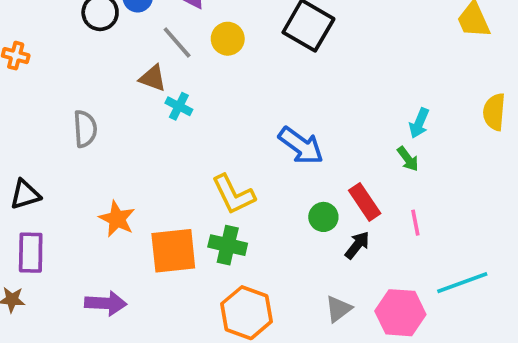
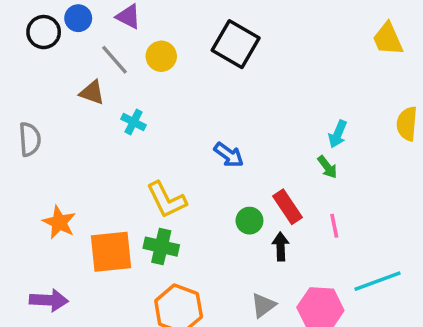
cyan cross: (179, 106) -> (134, 122), moved
blue arrow: (301, 146) -> (229, 155), size x0.7
black arrow: (357, 245) -> (281, 247), turned -40

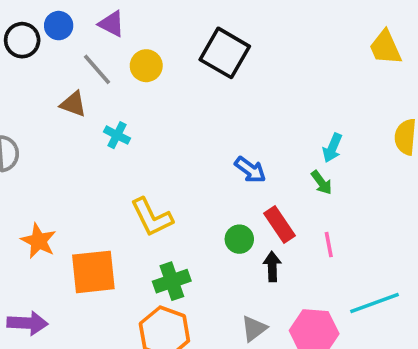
blue arrow: (229, 155) -> (250, 170), moved
green cross: (161, 247) -> (172, 281), moved, turned -32

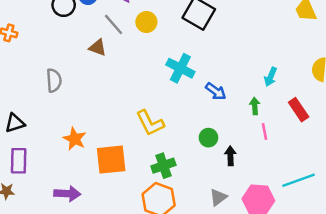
cyan cross: (117, 135) -> (180, 68), moved, size x1.6
green arrow: (321, 183) -> (255, 106), moved, turned -147
red rectangle: (279, 225) -> (299, 110), moved
pink line: (329, 245) -> (264, 132), moved

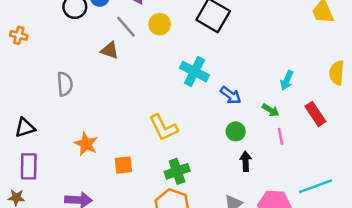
green arrow: (255, 106) -> (271, 110), turned 126
green circle: (208, 138) -> (236, 131), moved
orange square: (111, 160) -> (123, 165), size x0.6

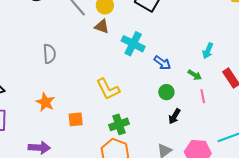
brown triangle: (110, 50) -> (102, 27), moved
gray semicircle: (65, 84) -> (49, 54), moved
black arrow: (246, 161) -> (175, 116), turned -147

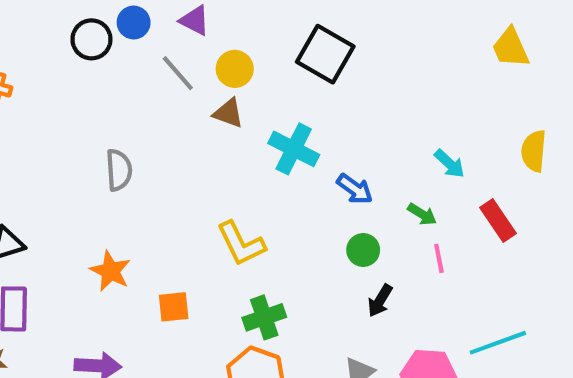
cyan arrow: (208, 51) -> (450, 164), turned -70

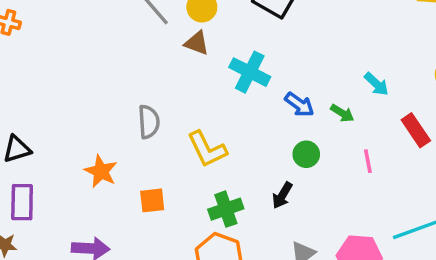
gray semicircle: (119, 170) -> (149, 122), moved
green arrow: (422, 214) -> (342, 113), moved
black arrow: (380, 301) -> (282, 195), moved

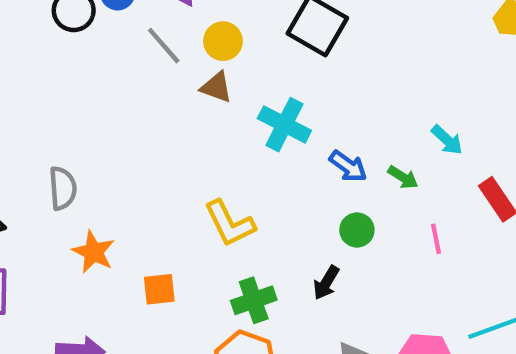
gray semicircle: (149, 122) -> (63, 188), moved

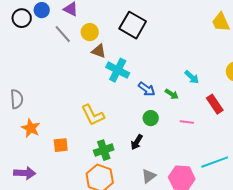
brown triangle: (216, 87) -> (99, 51), moved
pink line: (436, 239) -> (187, 122), turned -72

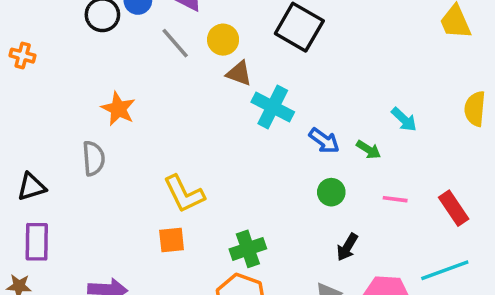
red rectangle: (215, 104) -> (454, 208), moved
yellow L-shape: (93, 115) -> (184, 194), moved
orange star: (31, 128) -> (118, 109), moved
black arrow: (137, 142) -> (347, 247), moved

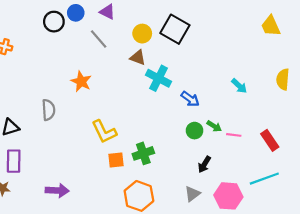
yellow circle: (223, 40) -> (142, 34), moved
orange star: (118, 109) -> (81, 82), moved
green arrow: (369, 150) -> (214, 126), moved
orange square: (172, 240) -> (116, 160), moved
green cross: (248, 249) -> (143, 153), moved

